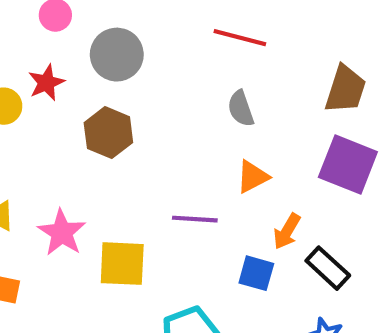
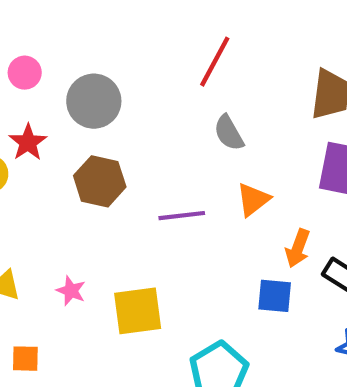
red line: (240, 38) -> (215, 62), turned -66
purple line: (195, 219) -> (182, 216), moved
pink star: (62, 233) -> (71, 291), size x0.6

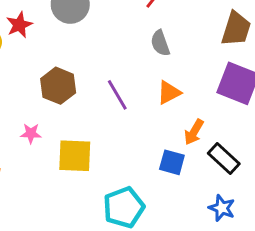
brown hexagon: (100, 181) -> (58, 86), moved
purple line: (182, 216) -> (117, 95), turned 56
pink star: (71, 291) -> (31, 133), turned -30

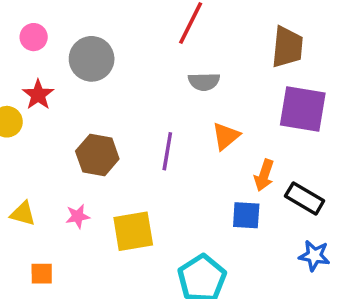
gray semicircle: (160, 43) -> (204, 82), turned -60
purple line: (117, 95) -> (167, 151), turned 52

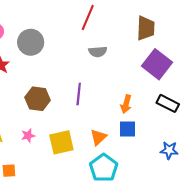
purple square: (303, 109) -> (157, 64), turned 32
orange triangle: (226, 136) -> (98, 137), moved
orange arrow: (264, 175) -> (126, 104), moved
black rectangle: (305, 198) -> (168, 103), moved

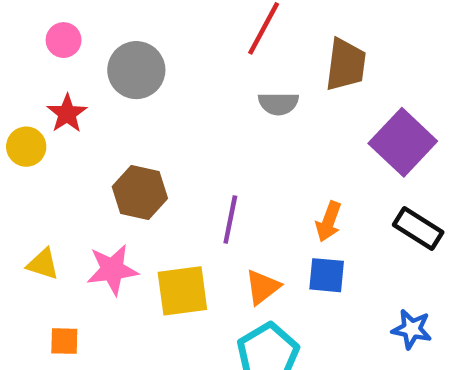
brown trapezoid: (146, 28) -> (346, 65), moved
purple line: (79, 94) -> (230, 220), moved
pink star: (28, 136) -> (112, 270), size x1.6

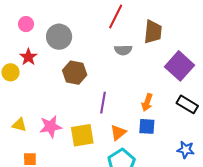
brown hexagon: (140, 193) -> (75, 73), moved

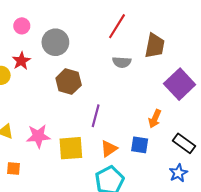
orange arrow: (147, 102) -> (155, 119), moved
black rectangle: (187, 104) -> (184, 143), moved
blue star: (186, 150) -> (178, 173), turned 30

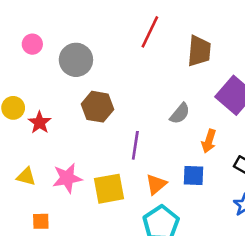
red star: (21, 61) -> (40, 123), moved
gray semicircle: (122, 62) -> (180, 113), moved, turned -48

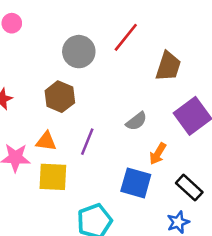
gray circle: (76, 60) -> (79, 52), moved
blue square: (194, 176) -> (136, 183), size x1.4
orange triangle: (156, 184) -> (46, 141), moved, turned 35

